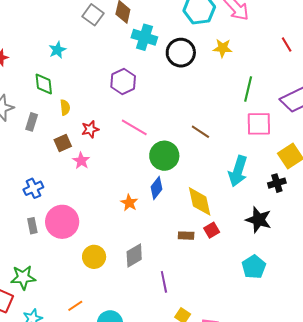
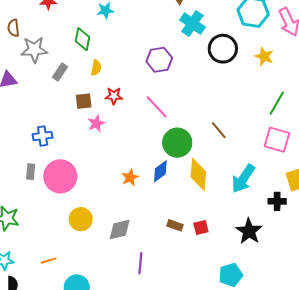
yellow diamond: (200, 201) -> (198, 174), moved

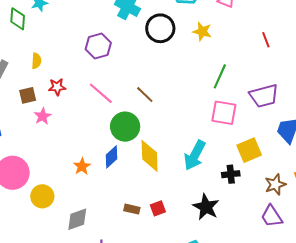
green diamond: (83, 39) -> (18, 19), moved
brown line: (219, 130) -> (145, 95), moved
yellow circle: (81, 219) -> (42, 196), moved

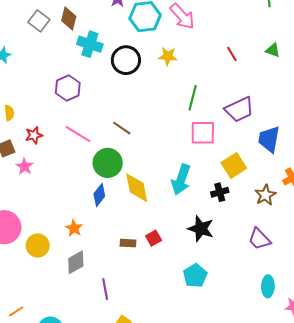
orange star: (82, 166) -> (74, 228), moved
purple trapezoid: (272, 216) -> (259, 239), moved

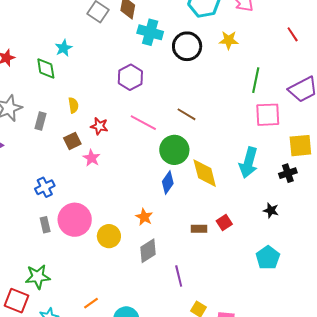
red star: (34, 135) -> (99, 126), turned 30
yellow square: (234, 165) -> (300, 146), turned 30
black star: (201, 229) -> (271, 210), size x0.6

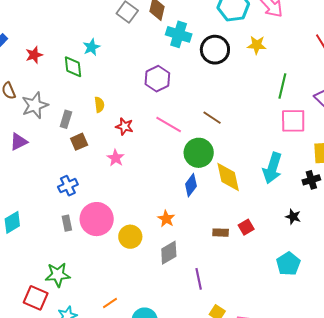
brown square: (72, 141) -> (79, 142), moved

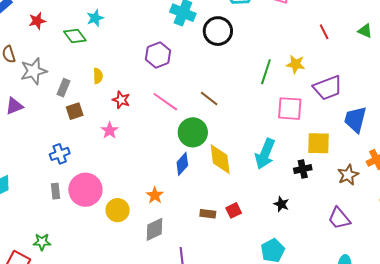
yellow star: (257, 45) -> (296, 64), moved
green diamond: (73, 67) -> (75, 36), turned -35
green line: (282, 86) -> (266, 72), moved
green star: (58, 275) -> (42, 242), size x0.7

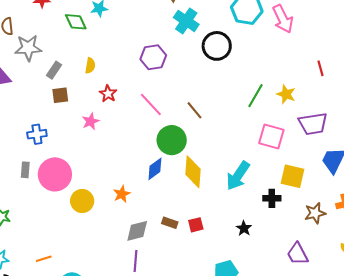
gray diamond: (154, 229) -> (137, 231), moved

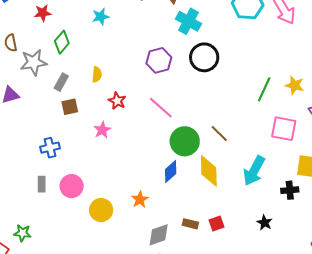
green diamond: (76, 22) -> (62, 42), moved, turned 70
black circle: (217, 46) -> (204, 57), moved
brown line: (195, 110) -> (219, 133), moved
pink circle: (55, 174) -> (72, 186), size x0.7

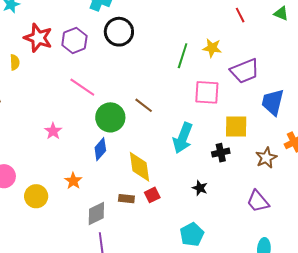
red star: (117, 101) -> (38, 38), moved, size x1.6
pink star: (102, 130) -> (53, 131), moved
yellow diamond: (209, 171) -> (139, 167), moved

